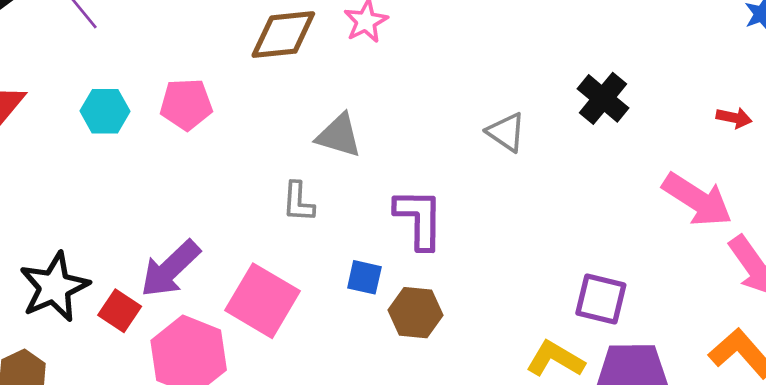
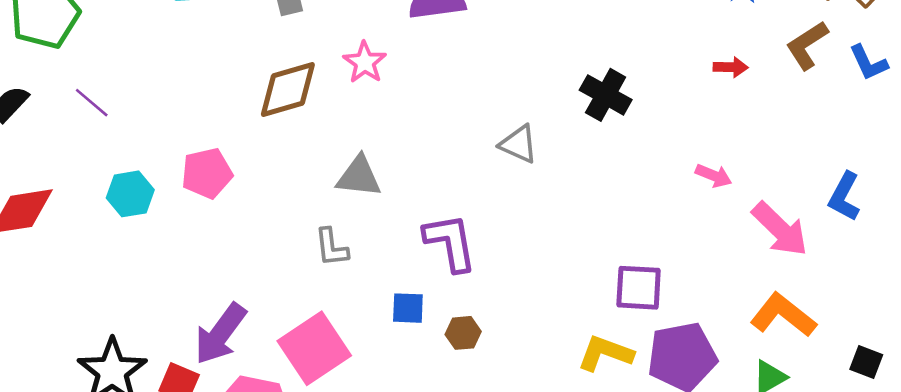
red arrow: (734, 118) -> (731, 67), moved
pink arrow: (697, 200) -> (714, 176), size x0.5
pink square: (263, 301) -> (314, 348), turned 36
brown hexagon: (416, 313) -> (463, 333), size x0.7

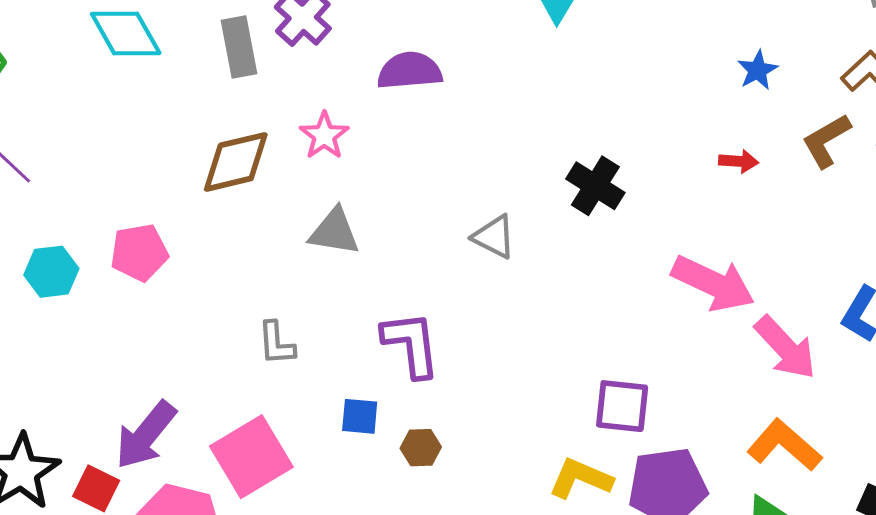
pink arrow: (714, 176) -> (713, 283), size x2.0
gray triangle: (359, 177) -> (334, 232), moved

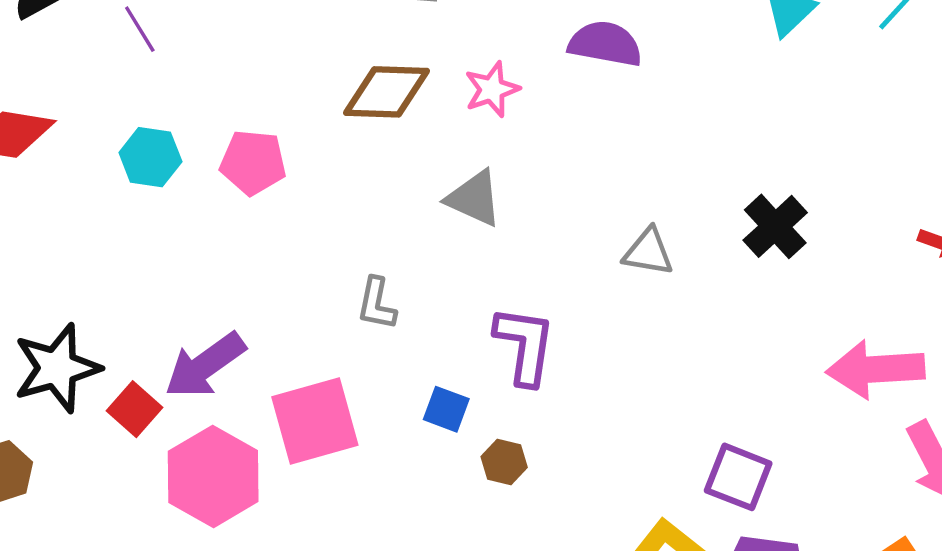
gray triangle: (494, 237) -> (648, 252), turned -33
pink arrow: (713, 283) -> (876, 369), turned 136

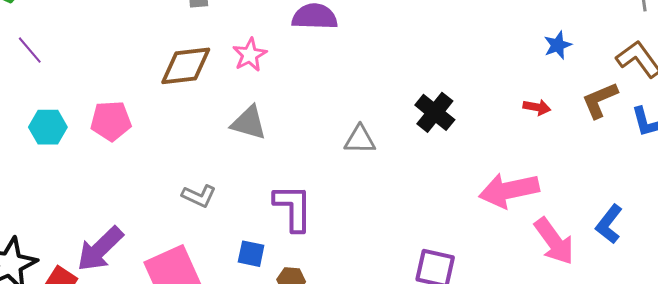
gray L-shape: (377, 304) -> (199, 196), turned -68

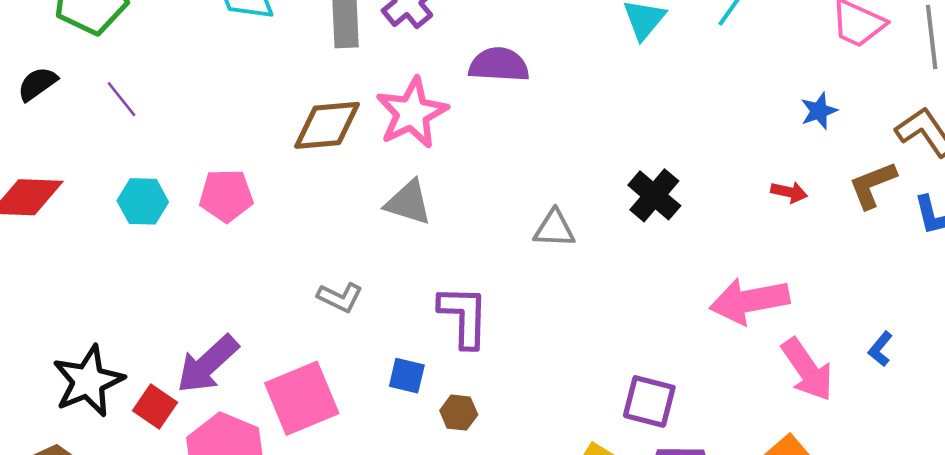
pink star: (250, 55) -> (412, 113), size x1.6
blue L-shape: (609, 224) -> (880, 349), size x0.7

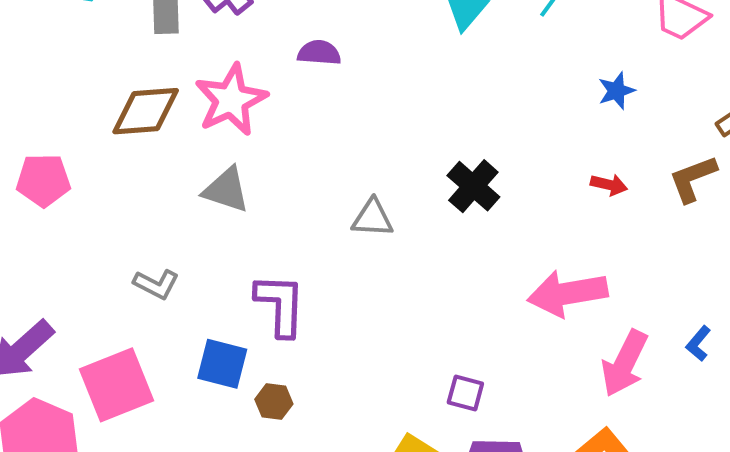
purple semicircle: (499, 65) -> (319, 53), size x0.7
blue star: (819, 111) -> (616, 91), moved
pink arrow: (807, 370) -> (625, 363), turned 60
blue square: (407, 376) -> (222, 364), size x1.4
purple square: (649, 401) -> (465, 393), size x0.7

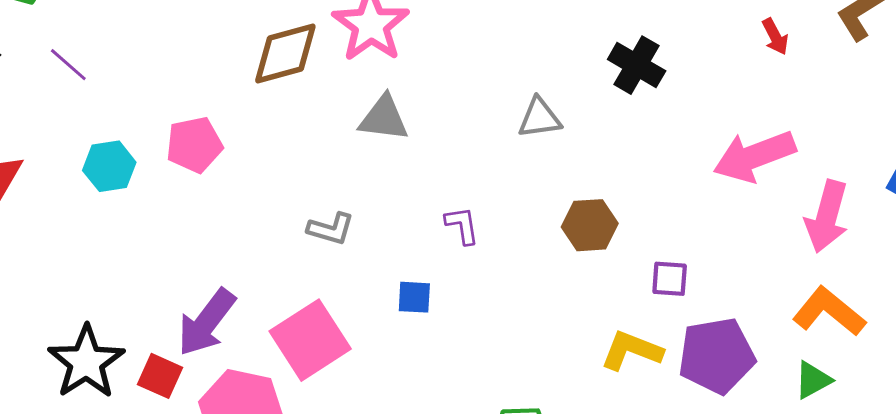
red arrow: (609, 185) -> (775, 37), turned 60
purple L-shape: (280, 305) -> (462, 225), size x0.6
blue square: (222, 364) -> (414, 297), size x0.7
brown hexagon: (274, 402) -> (590, 225), moved, size x1.4

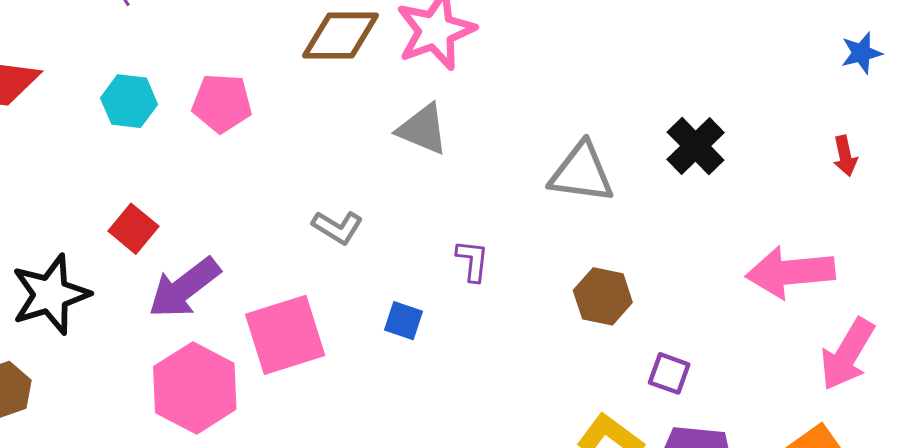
gray triangle: (539, 118) -> (582, 173), size x1.4
red square: (160, 376) -> (133, 229), moved

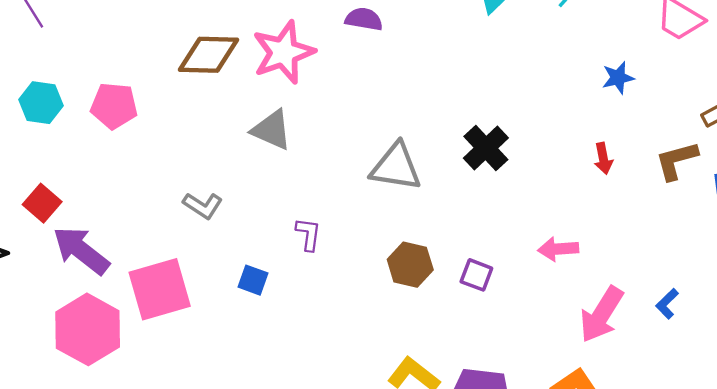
pink arrow: (790, 272) -> (558, 249), size x0.6
purple arrow: (184, 288) -> (81, 250), turned 74
purple square: (669, 373) -> (476, 275), moved

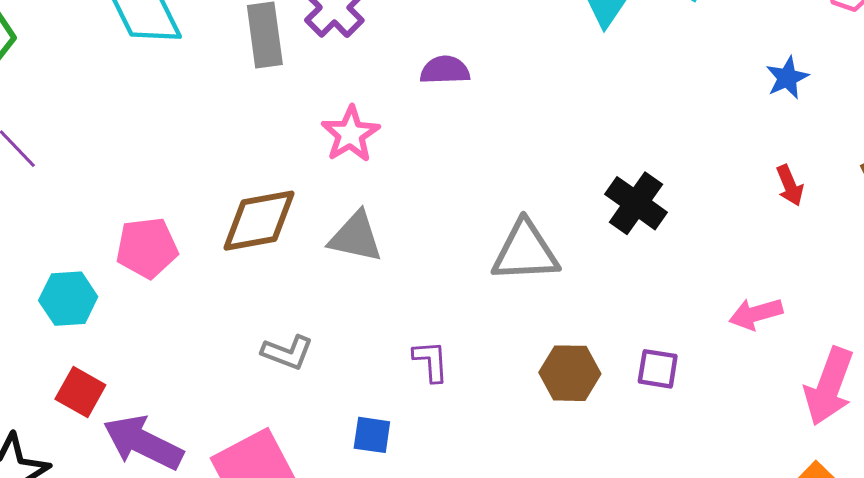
pink star: (283, 52) -> (350, 134), size x0.7
brown diamond: (209, 55) -> (259, 221), moved
cyan hexagon: (41, 103) -> (68, 299), moved

